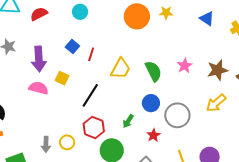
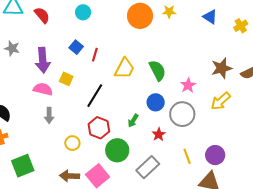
red semicircle: (39, 14) -> (42, 15), turned 78
pink star: (185, 66) -> (188, 85), moved
gray arrow: (46, 144) -> (49, 115), moved

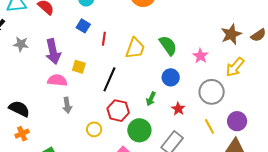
blue square: (76, 47) -> (83, 26), moved
gray circle: (182, 114) -> (212, 92), moved

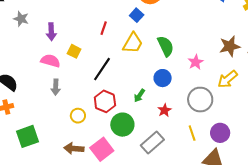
blue square: (83, 26) -> (137, 15), moved
purple arrow: (53, 52) -> (51, 32), size x0.7

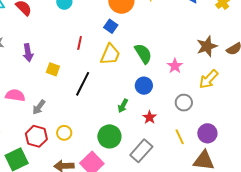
pink semicircle: (50, 61) -> (15, 95), moved
gray arrow: (56, 87) -> (39, 107), turned 42
gray circle: (200, 100) -> (184, 103), size x0.7
red hexagon: (105, 101) -> (36, 136), moved

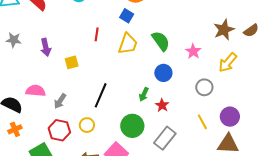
yellow square: (53, 69) -> (72, 62), turned -32
black line: (83, 84) -> (101, 95), moved
red star: (150, 117) -> (162, 105), moved

